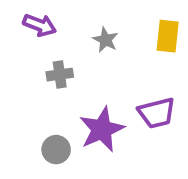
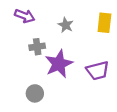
purple star: (102, 129) -> (59, 64), moved

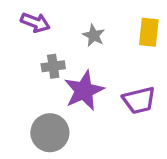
gray circle: (35, 93) -> (50, 133), size x1.5

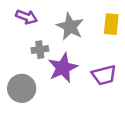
gray star: (94, 35) -> (70, 27), size x1.6
gray circle: (50, 133) -> (22, 88), moved

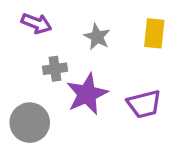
gray star: (70, 27) -> (97, 37), size x0.7

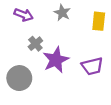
gray star: (97, 37) -> (62, 13), moved
gray cross: (55, 69) -> (35, 44), turned -32

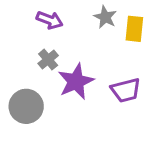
gray star: (62, 13) -> (105, 17), moved
purple arrow: (24, 15) -> (50, 20), moved

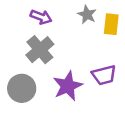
gray cross: (48, 60) -> (40, 50), size x1.6
purple star: (76, 81) -> (68, 86), moved

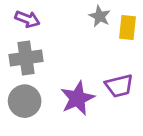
purple arrow: (41, 17) -> (27, 19), moved
gray cross: (40, 50) -> (26, 58), moved, turned 32

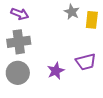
purple star: (77, 98) -> (56, 71), size x0.7

